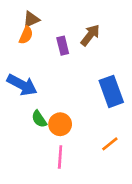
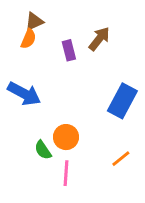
blue rectangle: (111, 91) -> (122, 101), turned 48
green semicircle: (39, 119) -> (43, 150), moved

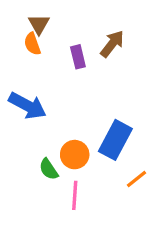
brown triangle: (34, 21) -> (39, 24), turned -36
orange semicircle: (28, 39) -> (32, 44), turned 138
blue rectangle: (122, 101) -> (115, 140), moved

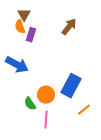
purple rectangle: (78, 57) -> (31, 35), moved, turned 32

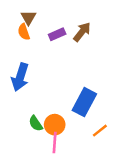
purple rectangle: (31, 35) -> (57, 34), moved, turned 48
blue arrow: (17, 65) -> (20, 77), turned 80
orange circle: (46, 95) -> (55, 125), moved

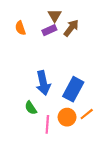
brown triangle: (28, 18) -> (55, 16), moved
blue arrow: (20, 77) -> (43, 83), moved, turned -30
orange circle: (55, 125) -> (67, 117), moved

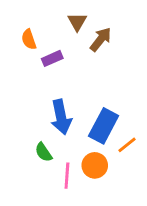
purple rectangle: (49, 30) -> (52, 58), moved
orange line: (87, 114) -> (127, 145), moved

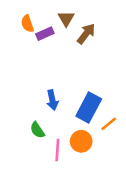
orange semicircle: (29, 39) -> (27, 24), moved
purple rectangle: (52, 58) -> (45, 34), moved
blue arrow: (61, 117) -> (52, 100), size x0.7

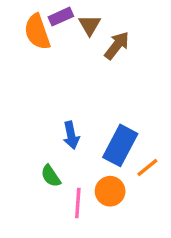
orange semicircle: (27, 24) -> (37, 32), size x1.5
purple rectangle: (45, 34) -> (61, 17), moved

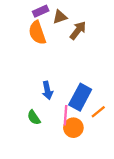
brown triangle: (90, 25) -> (60, 17), turned 42
orange semicircle: (37, 32) -> (37, 33), moved
pink line: (78, 203) -> (65, 115), moved

